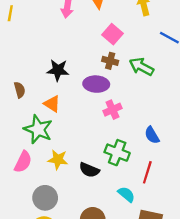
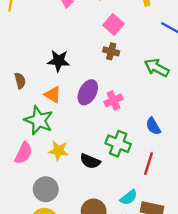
green arrow: (141, 67) -> (157, 68), moved
purple ellipse: (96, 84) -> (88, 92), moved, turned -65
cyan semicircle: (126, 194) -> (129, 197), moved, turned 102

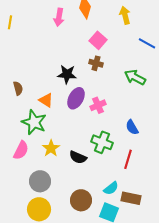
black star: (59, 61) -> (67, 74), moved
yellow star: (59, 151) -> (51, 148), turned 30

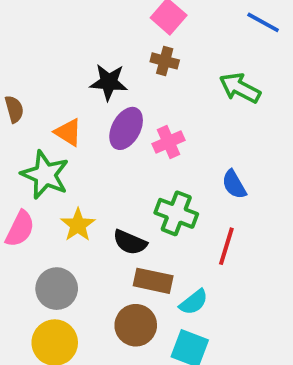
brown rectangle: (131, 198) -> (153, 281), moved

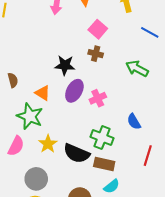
black semicircle: (130, 242) -> (77, 153), size x1.4
red line: (226, 246) -> (148, 156), moved
brown rectangle: (153, 281) -> (104, 164), moved

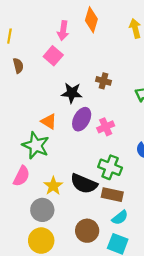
pink square: (98, 29) -> (53, 56), moved
brown semicircle: (13, 80) -> (18, 66), moved
yellow star: (48, 144) -> (53, 186), moved

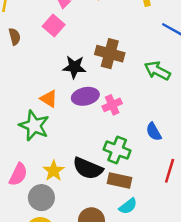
brown cross: (104, 81) -> (110, 54), size x1.6
purple ellipse: (82, 119) -> (85, 96), turned 50
pink semicircle: (21, 176) -> (18, 174), moved

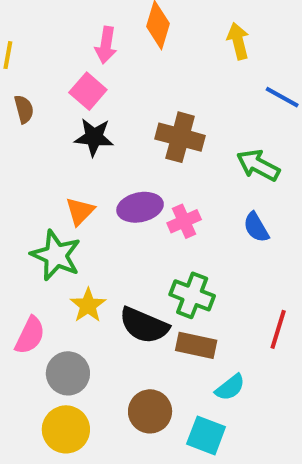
black star: (74, 67) -> (94, 137), moved
orange triangle: (49, 99) -> (80, 211), turned 42
blue semicircle: (154, 132) -> (256, 227), moved
yellow star: (54, 171) -> (88, 305), moved
cyan semicircle: (128, 206) -> (230, 387), moved

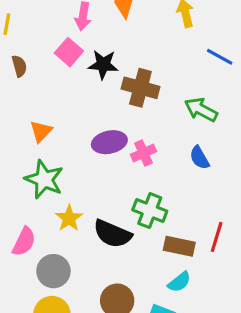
black star: (94, 137) -> (103, 64), moved
orange triangle: (80, 211) -> (41, 131), moved
brown rectangle: (196, 345) -> (179, 246), moved

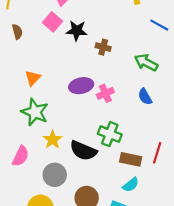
brown cross: (140, 88) -> (103, 47), size x0.6
gray circle: (53, 271) -> (55, 175), moved

